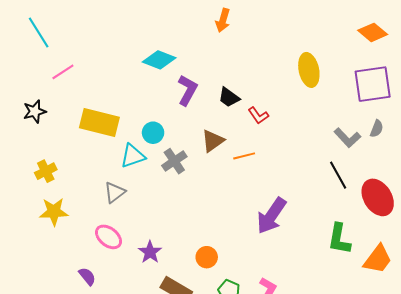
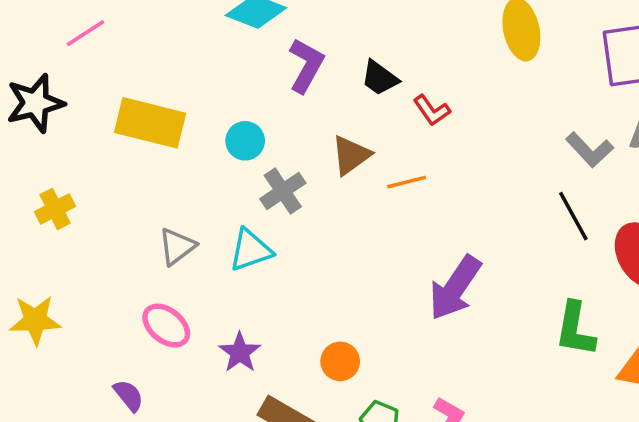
black star: (35, 111) -> (35, 103), size x1.4
cyan triangle: (133, 156) -> (251, 250), moved
yellow star: (54, 212) -> (35, 320), moved

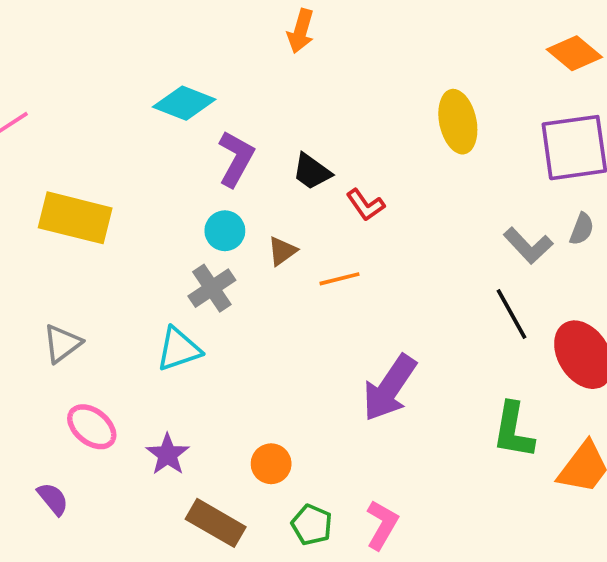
cyan circle: (245, 141) -> (225, 231), moved
brown triangle: (351, 155) -> (282, 251), size x0.7
gray triangle: (177, 247) -> (62, 344), moved

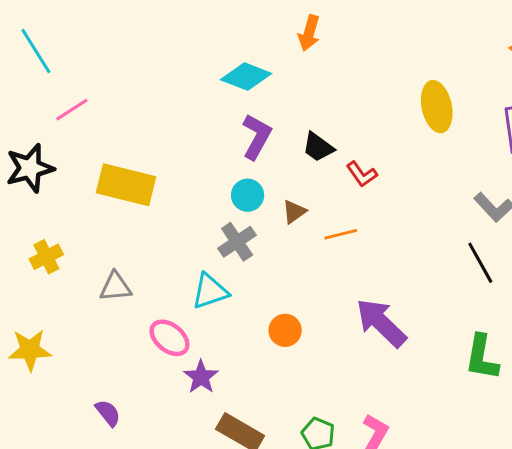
cyan diamond: (184, 103) -> (246, 77), moved
gray triangle: (62, 344) -> (115, 287), turned 32
purple arrow: (389, 388) -> (381, 323), turned 100
pink ellipse: (92, 427) -> (169, 338), moved
orange circle: (271, 464) -> (285, 330), moved

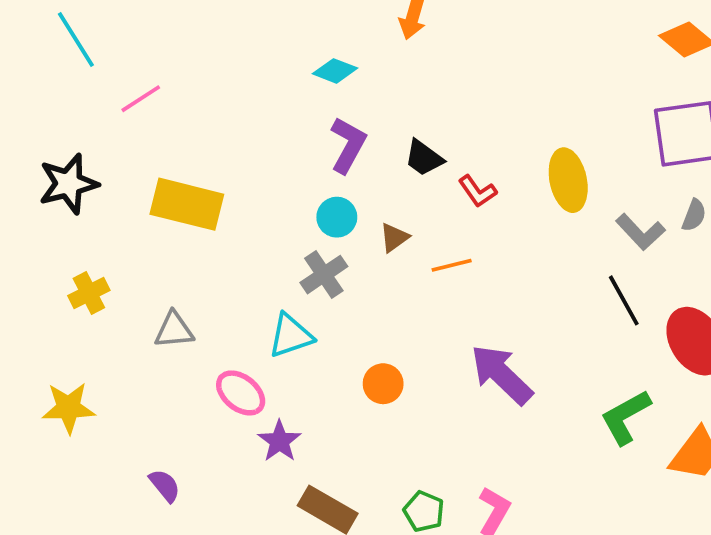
cyan diamond: (246, 77) -> (335, 71), size x0.7
yellow ellipse: (437, 107) -> (568, 180), moved
pink line: (72, 110) -> (141, 99), moved
green L-shape: (482, 357) -> (626, 417), turned 51

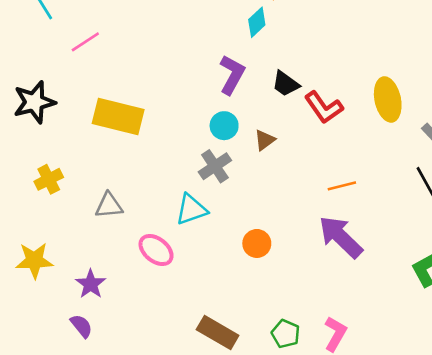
cyan diamond: (335, 71) -> (257, 22), moved, turned -64
red L-shape: (478, 191) -> (324, 107), size x1.4
orange line: (452, 265) -> (342, 186), moved
purple star: (279, 441) -> (91, 284), moved
purple semicircle: (165, 486) -> (81, 326), moved

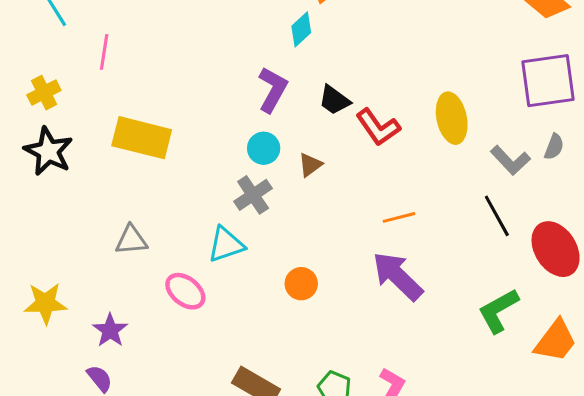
pink line: (85, 42) -> (104, 52), turned -48
black star: (34, 102) -> (48, 151), moved, turned -30
yellow cross: (49, 179) -> (44, 93), moved

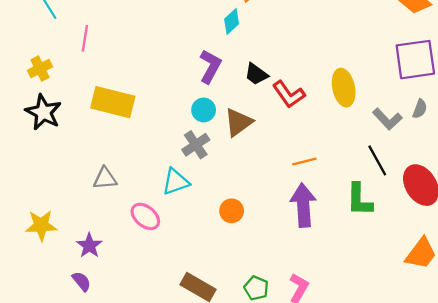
brown triangle: (310, 165) -> (238, 122), size x1.6
purple arrow: (398, 276) -> (303, 205), turned 42
green L-shape: (498, 311) -> (359, 200), moved, turned -60

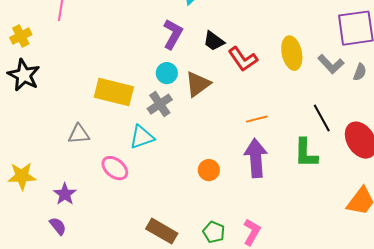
yellow rectangle: (113, 102) -> (114, 92), moved
gray L-shape: (387, 119) -> (331, 64), moved
orange circle: (232, 211) -> (209, 170), moved

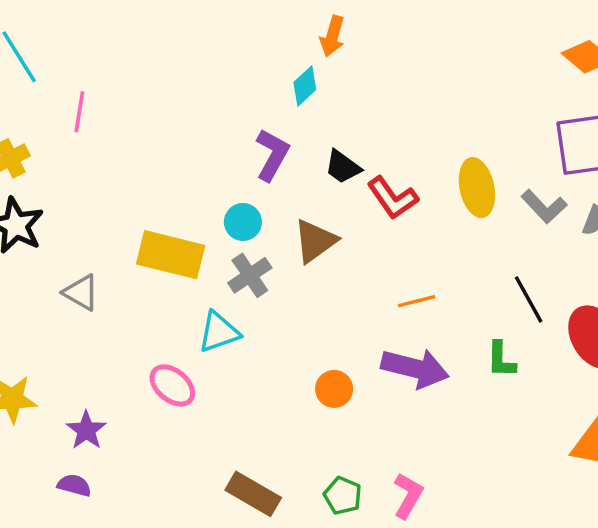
cyan circle: (167, 73) -> (243, 222), moved
gray triangle: (79, 134) -> (81, 293), moved, turned 35
green L-shape: (306, 153) -> (501, 360), size x0.7
purple arrow: (256, 158) -> (415, 368), turned 108
purple semicircle: (58, 226) -> (74, 485), turned -36

